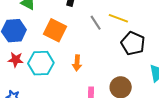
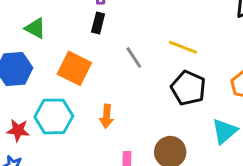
yellow line: (118, 18) -> (183, 47), moved
red star: (16, 60) -> (18, 130), moved

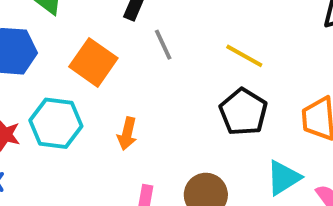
gray line: (134, 58) -> (163, 45), moved

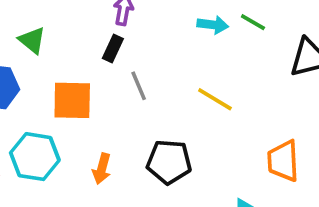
orange square: (93, 62) -> (72, 100), turned -36
black pentagon: (243, 112) -> (169, 162), moved, turned -30

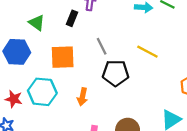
black rectangle: (113, 48) -> (72, 18), moved
black pentagon: (169, 162) -> (116, 73), moved

